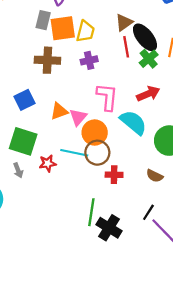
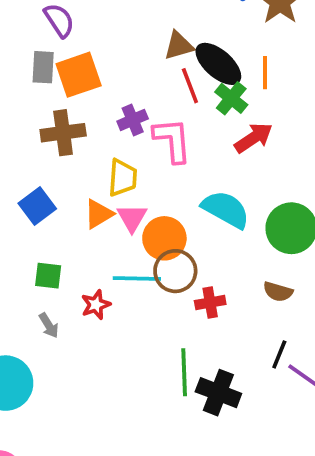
brown triangle: (124, 22) -> (179, 46), turned 30
yellow trapezoid: (85, 31) -> (123, 178), moved
red arrow: (148, 94) -> (254, 138), moved
pink L-shape: (107, 97) -> (172, 140), moved
green square: (23, 141) -> (48, 276), size x0.6

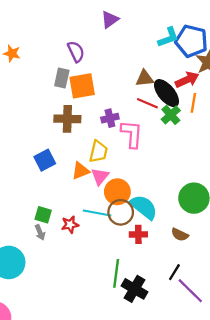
red line: (190, 86) -> (147, 103), turned -55
red arrow: (254, 138) -> (187, 80), moved
cyan semicircle: (226, 209) -> (144, 207), moved
green square: (48, 276) -> (43, 215), moved

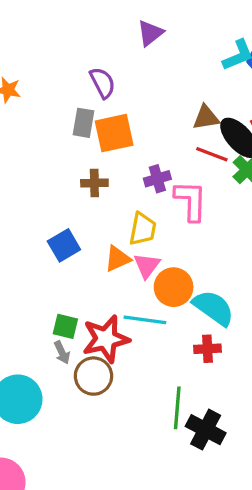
brown cross: (67, 119) -> (94, 183), size x0.7
brown circle: (121, 212) -> (93, 376), moved
red star: (70, 225) -> (106, 339), size x1.8

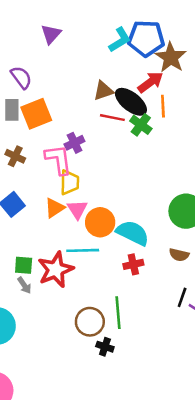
brown cross: (94, 183) -> (15, 156), moved, turned 36
pink L-shape: (191, 201) -> (58, 160), moved
brown circle: (93, 376) -> (90, 322), moved
black cross: (206, 430) -> (105, 347), moved, size x0.6

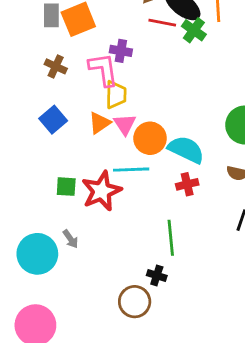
purple cross: (74, 143) -> (121, 51), turned 36
gray arrow: (24, 285) -> (71, 239), moved
brown circle: (90, 322) -> (135, 302), moved

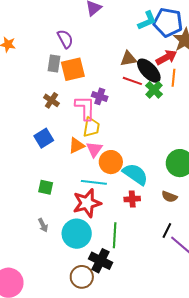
red star: (101, 191) -> (87, 203), moved
cyan circle: (37, 254) -> (77, 234), moved
black cross: (157, 275) -> (101, 261), size x1.6

